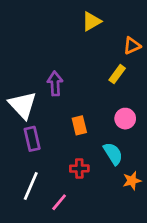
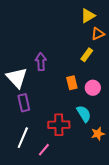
yellow triangle: (91, 21) -> (88, 16), moved
orange rectangle: (79, 125) -> (72, 83), moved
red cross: (79, 168) -> (59, 125), size x1.5

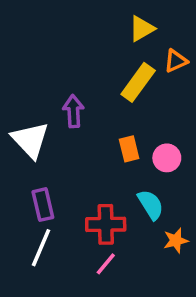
yellow triangle: (88, 16) -> (142, 29), moved
yellow rectangle: (87, 55) -> (138, 82), moved, size x1.5
purple rectangle: (24, 103) -> (43, 205), moved
pink line: (44, 150) -> (106, 264), moved

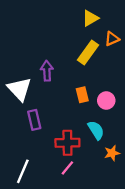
purple rectangle: (43, 205) -> (34, 120), moved
white line: (41, 248) -> (23, 171), moved

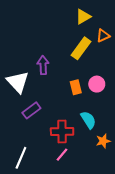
pink circle: (106, 100) -> (97, 84), moved
purple rectangle: (34, 120) -> (31, 110), turned 66

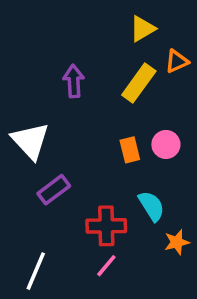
purple arrow: (43, 65) -> (74, 81), moved

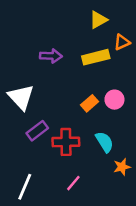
purple arrow: (74, 81) -> (51, 56), turned 95
yellow rectangle: (139, 83) -> (96, 57), turned 40
orange rectangle: (130, 150) -> (90, 103), turned 63
red cross: (106, 226) -> (66, 142), moved

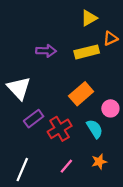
pink circle: (114, 100) -> (110, 108), moved
orange rectangle: (90, 103) -> (81, 94), size x1.5
red cross: (66, 142) -> (60, 129), turned -30
orange star: (122, 167) -> (99, 162), moved

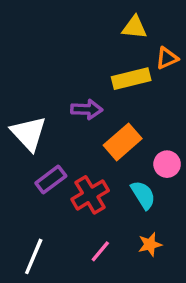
yellow triangle: (89, 18) -> (135, 27), turned 36
purple arrow: (46, 51) -> (87, 109), moved

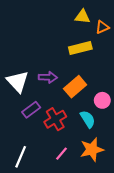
orange triangle: (167, 58) -> (102, 27), moved
purple arrow: (87, 109) -> (48, 77), moved
orange star: (150, 244) -> (92, 149), size x1.6

